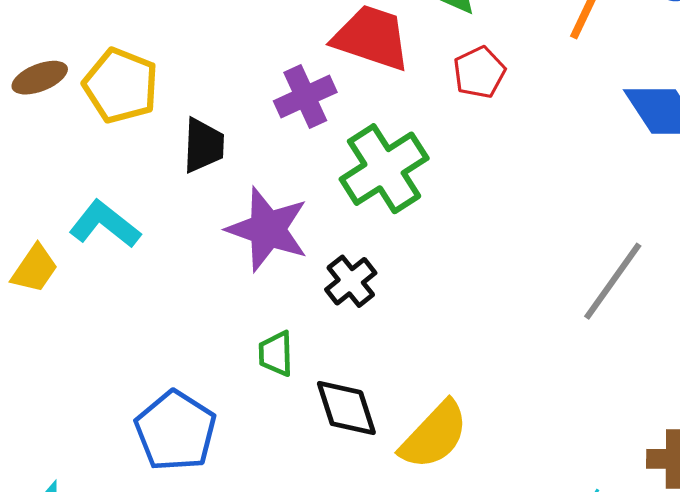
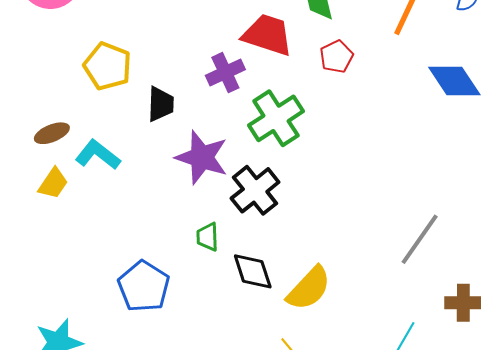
brown ellipse: (40, 78) -> (52, 133), moved
black cross: (351, 281) -> (255, 190), size x1.5
gray line: (613, 281) -> (420, 239), moved

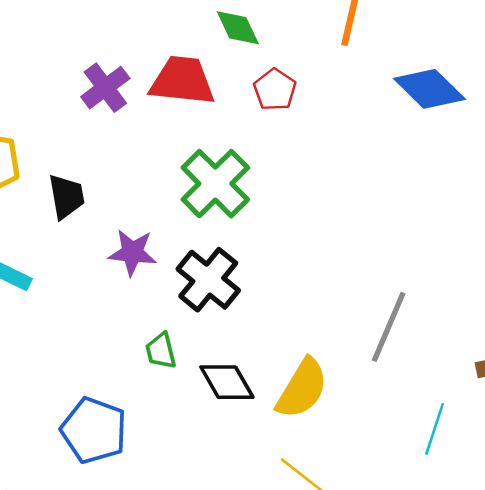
purple cross: (225, 73) -> (105, 88), moved
purple star: (202, 157) -> (132, 253), size x0.7
gray line: (420, 239) -> (389, 327), moved

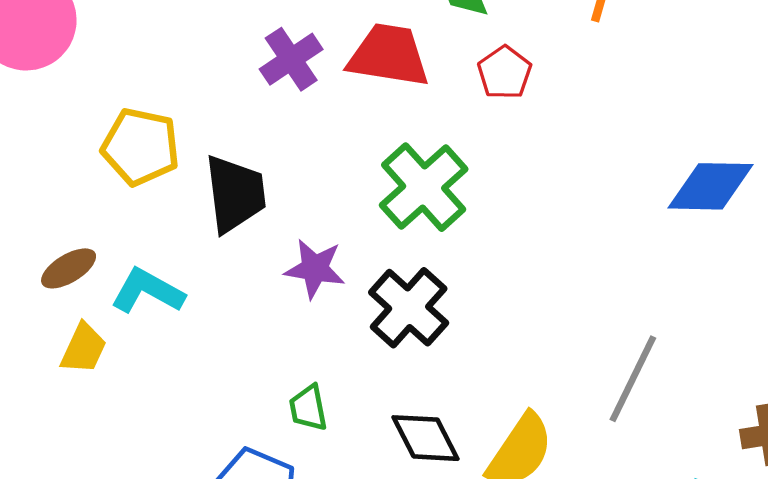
blue diamond: (429, 89) -> (711, 186), moved, turned -46
black trapezoid: (66, 196) -> (235, 194), size x1.4
green trapezoid: (161, 351) -> (308, 408), moved

